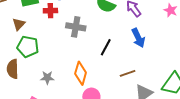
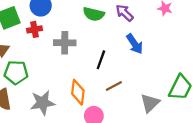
brown line: (128, 73) -> (114, 86), moved
gray star: (47, 78) -> (43, 103), size x1.6

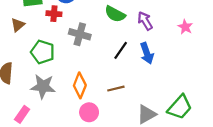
black line: (101, 60) -> (121, 50), moved
green pentagon: (16, 72) -> (43, 52), moved

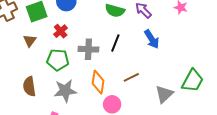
red cross: (54, 14) -> (61, 31), moved, turned -32
gray cross: (80, 34) -> (88, 49), moved
black line: (121, 50) -> (115, 43), moved

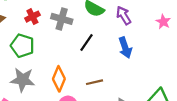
gray cross: (88, 49) -> (62, 19), moved

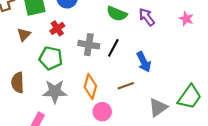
gray cross: (62, 19) -> (89, 45), moved
blue arrow: (125, 48) -> (144, 62), moved

